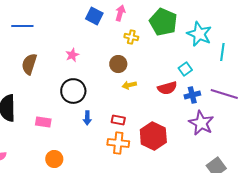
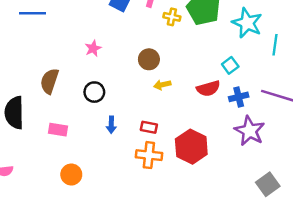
yellow cross: (131, 37) -> (172, 17), moved
brown semicircle: (29, 64) -> (49, 81), moved
black circle: (73, 91) -> (94, 92), size x0.7

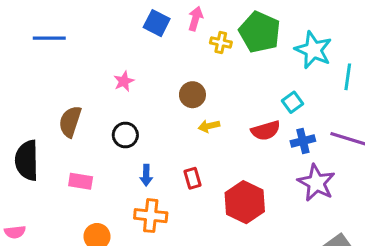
red rectangle: (149, 127) -> (192, 178), turned 63
orange cross: (149, 155) -> (151, 216), moved

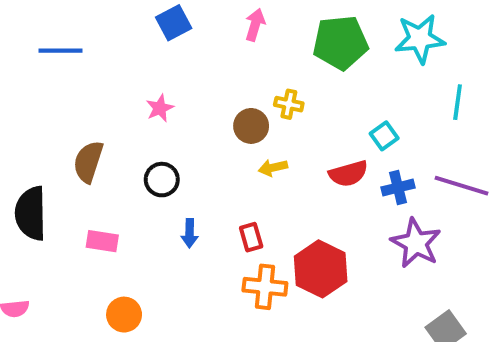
blue square: (157, 23) -> (174, 23), moved, turned 35
green pentagon: (260, 32) -> (340, 43), turned -30
yellow cross: (221, 43) -> (289, 104), moved
cyan star: (313, 50) -> (420, 39), moved, turned -30
orange cross: (151, 216) -> (265, 287), moved

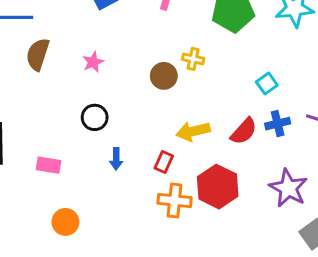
brown semicircle: (88, 162) -> (38, 54), moved
yellow arrow: (273, 168) -> (193, 131), moved, size x1.5
red semicircle: (348, 174) -> (244, 131), moved, turned -32
red rectangle: (251, 237) -> (164, 162), turned 40
purple star: (416, 243) -> (288, 188), moved

